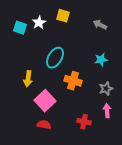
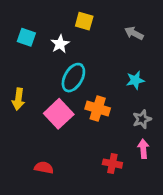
white star: (39, 23) -> (60, 44), moved
yellow arrow: (28, 79) -> (18, 99), moved
pink square: (45, 101) -> (59, 114), moved
red semicircle: (44, 125) -> (44, 168), moved

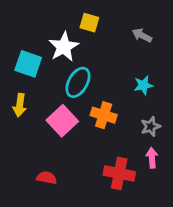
cyan square: (26, 37) -> (28, 64), moved, size x1.4
white star: (60, 44) -> (64, 47), size x1.5
red cross: (112, 164) -> (119, 173), size x1.5

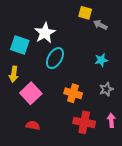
yellow square: (89, 23) -> (85, 13), moved
orange cross: (104, 115) -> (73, 93), moved
pink square: (62, 121) -> (31, 93), moved
pink arrow: (152, 158) -> (111, 120), moved

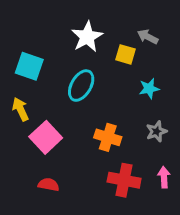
yellow square: (85, 13) -> (125, 54), moved
white star: (45, 33) -> (87, 37), moved
yellow arrow: (14, 74) -> (20, 109), turned 147

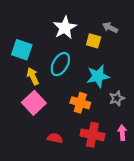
cyan star: (149, 88) -> (98, 76), moved, size x1.5
yellow arrow: (20, 109) -> (33, 76), moved
red semicircle: (49, 185) -> (55, 138), moved

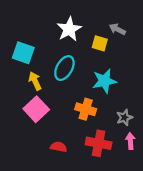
gray star: (117, 98) -> (124, 117), moved

